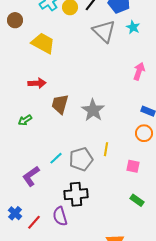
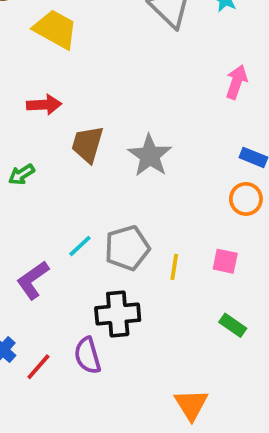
yellow line: (106, 149) -> (174, 267), moved

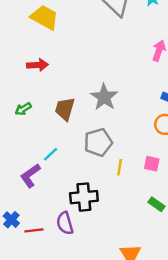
brown trapezoid: (87, 144) -> (65, 109), moved
cyan line: (80, 246) -> (51, 154), moved
gray pentagon: (127, 248) -> (98, 142), moved
red line: (38, 367) -> (34, 230), turned 42

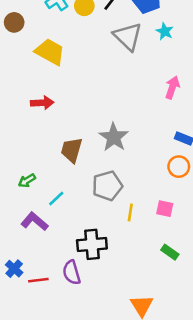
green arrow: (23, 109) -> (27, 181), moved
purple L-shape: (30, 176) -> (35, 221), turned 75

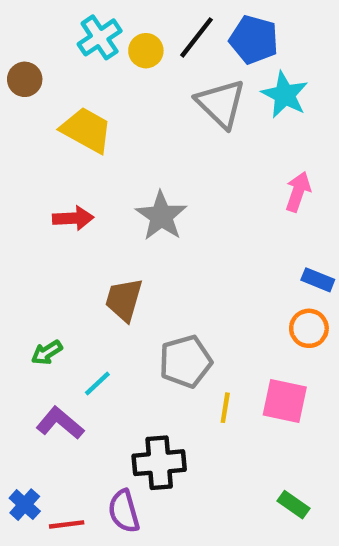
cyan star: (165, 31) -> (285, 95), size x1.5
gray star: (114, 137) -> (161, 216), moved
pink square: (165, 209) -> (285, 401), size x1.5
green rectangle: (170, 252) -> (294, 505), moved

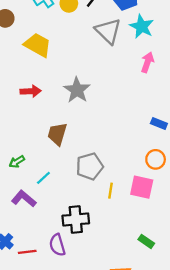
pink arrow: (298, 192) -> (147, 62), moved
orange circle: (309, 328) -> (156, 159), moved

